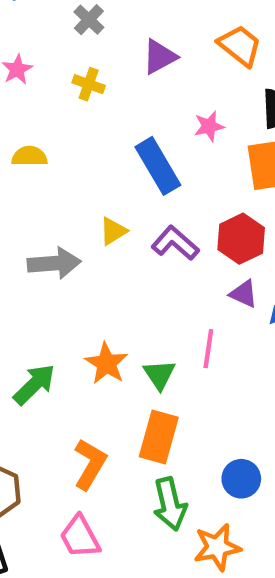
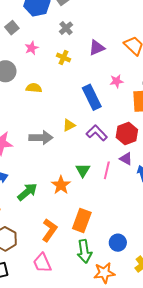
pink line: (208, 349) -> (107, 170), moved
green triangle: (159, 375) -> (83, 170), moved

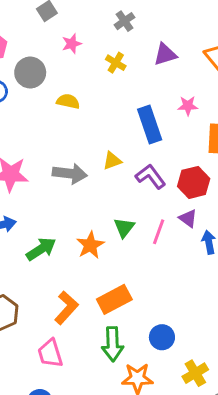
orange rectangle: (82, 220) -> (114, 299), turned 35

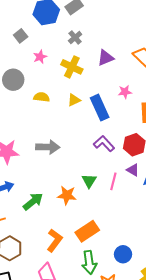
yellow cross: (116, 63) -> (72, 67), size x1.5
yellow triangle: (112, 161) -> (74, 100), moved
orange star: (90, 245) -> (67, 195), turned -30

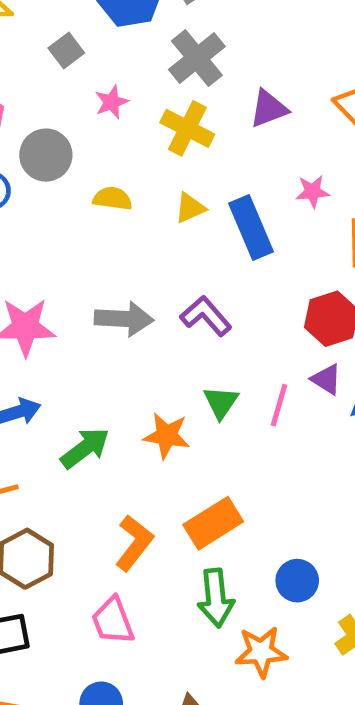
gray cross: (75, 37) -> (197, 58), size x1.6
purple L-shape: (104, 144) -> (206, 316), moved

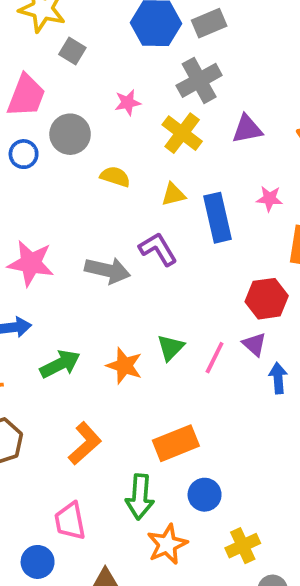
gray square: (66, 51) -> (72, 51), moved, turned -32
purple L-shape: (206, 316) -> (158, 249), moved
orange rectangle: (213, 523) -> (176, 443), moved
pink trapezoid: (113, 621) -> (70, 521), moved
orange star: (261, 652) -> (167, 544), turned -30

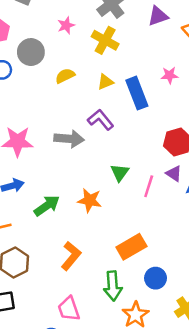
purple triangle: (247, 129) -> (158, 16), moved
yellow semicircle: (115, 177) -> (65, 76), turned -36
green triangle: (171, 348) -> (120, 173), moved

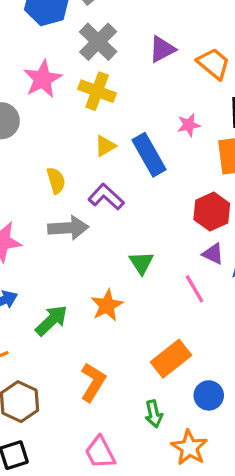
pink star: (66, 25) -> (43, 79), size x1.6
yellow semicircle: (65, 76) -> (56, 180), moved, turned 108
pink line: (149, 186) -> (195, 289), moved, turned -40
orange star: (90, 200) -> (107, 305), turned -30
green arrow: (113, 286) -> (154, 414), size x0.7

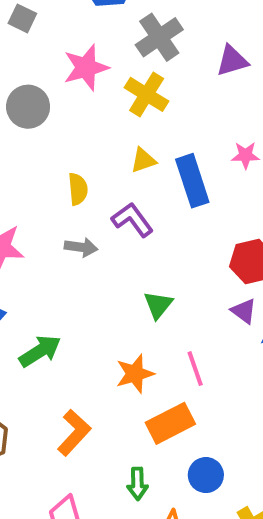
gray arrow: (68, 228) -> (81, 247), size x0.7
pink line: (195, 289) -> (195, 369), moved
orange star: (107, 305) -> (135, 374), moved

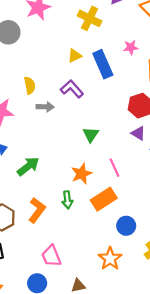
yellow cross: (147, 94) -> (89, 18), moved
yellow semicircle: (78, 189) -> (30, 85), moved
orange L-shape: (74, 433) -> (37, 210), moved
green arrow: (137, 484) -> (67, 200), moved

